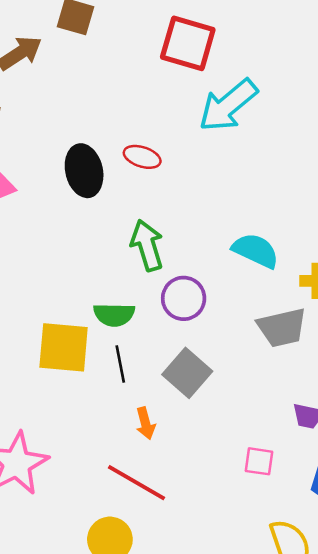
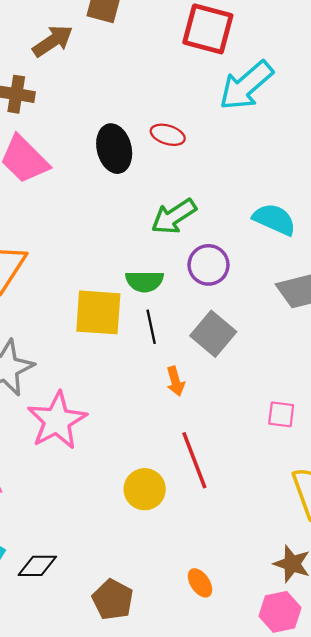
green arrow: (147, 245) -> (174, 216), turned -105
red line: (137, 483) -> (194, 460), moved, turned 40

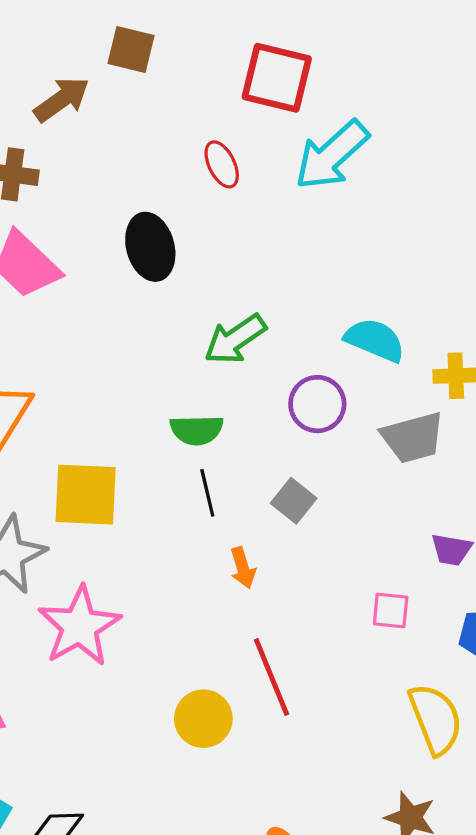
red ellipse: (168, 135) -> (222, 164), moved, turned 48
purple circle: (208, 265) -> (317, 404), moved
yellow square: (98, 312) -> (86, 495), moved
gray square: (213, 334) -> (294, 501), size x0.7

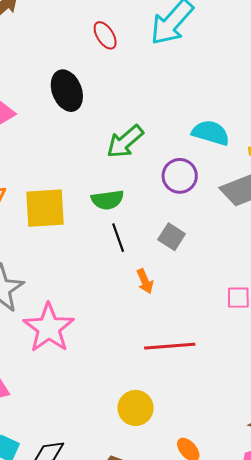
yellow square: (86, 495) -> (45, 208), moved
red line: (271, 677) -> (170, 346), turned -66
yellow circle: (203, 719) -> (136, 408), moved

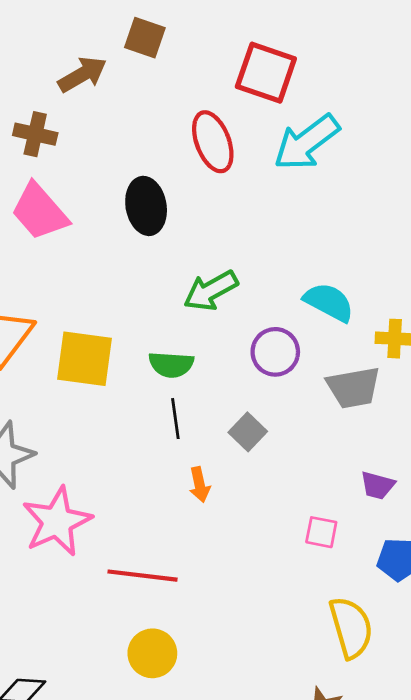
red ellipse: (105, 35) -> (213, 142), size x1.5
red line: (170, 346) -> (143, 576), moved

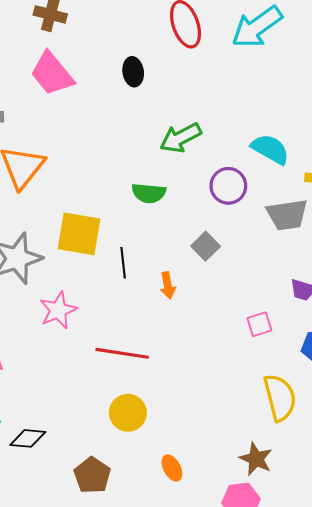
black ellipse: (146, 206) -> (133, 72), size x0.7
yellow square: (85, 359) -> (79, 234), moved
black line: (175, 419) -> (123, 263), moved
pink star: (57, 522) -> (58, 310), size x0.7
pink square: (321, 532) -> (259, 324), turned -30

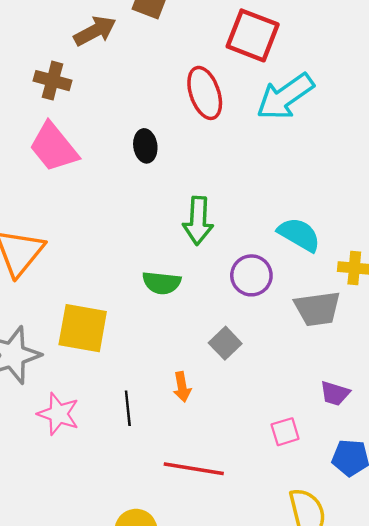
green arrow: (181, 138) -> (198, 221), turned -60
black line: (123, 263) -> (128, 408), moved
pink star: (58, 310) -> (58, 414), turned -30
red line: (122, 353) -> (194, 469), moved

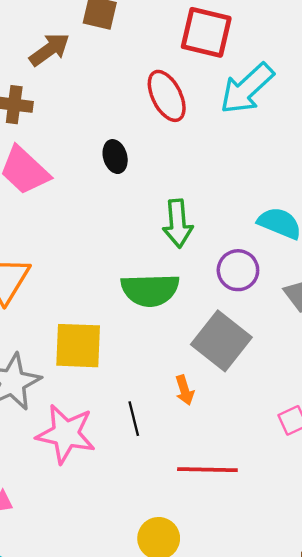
green semicircle: (162, 283) -> (150, 290), size x1.5
gray square: (225, 343) -> (221, 341), size x1.8
pink star: (58, 414) -> (66, 434), size x1.4

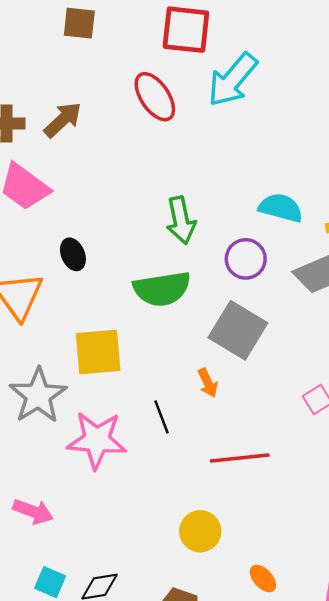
brown arrow: (49, 50) -> (63, 120), moved
black ellipse: (115, 157) -> (73, 254), moved

